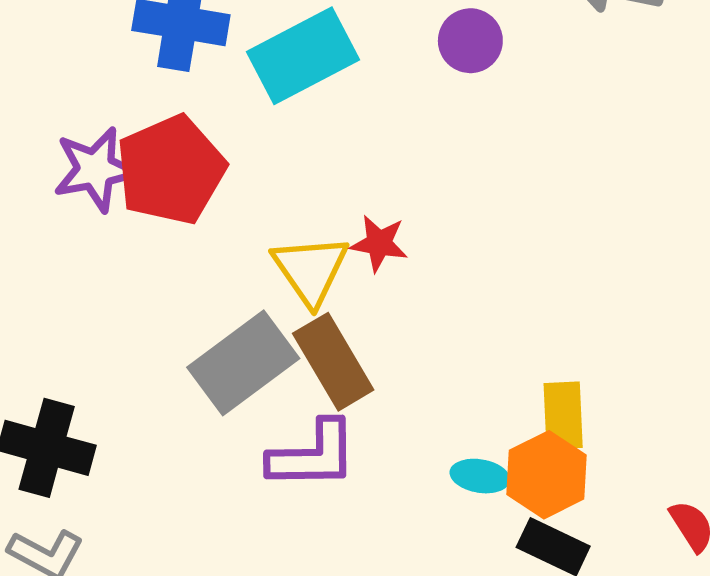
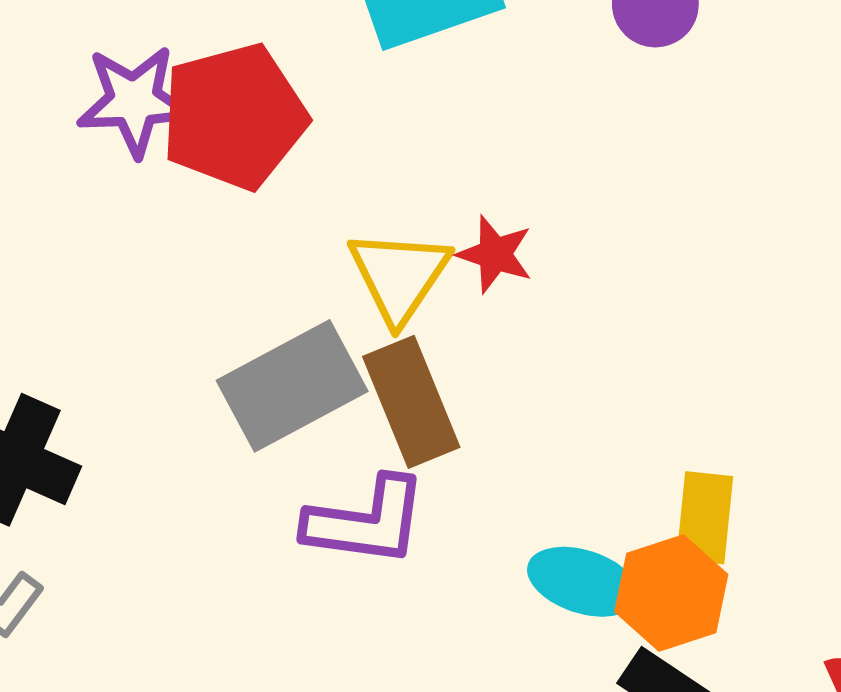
cyan ellipse: (480, 476) -> (583, 582), size x1.4

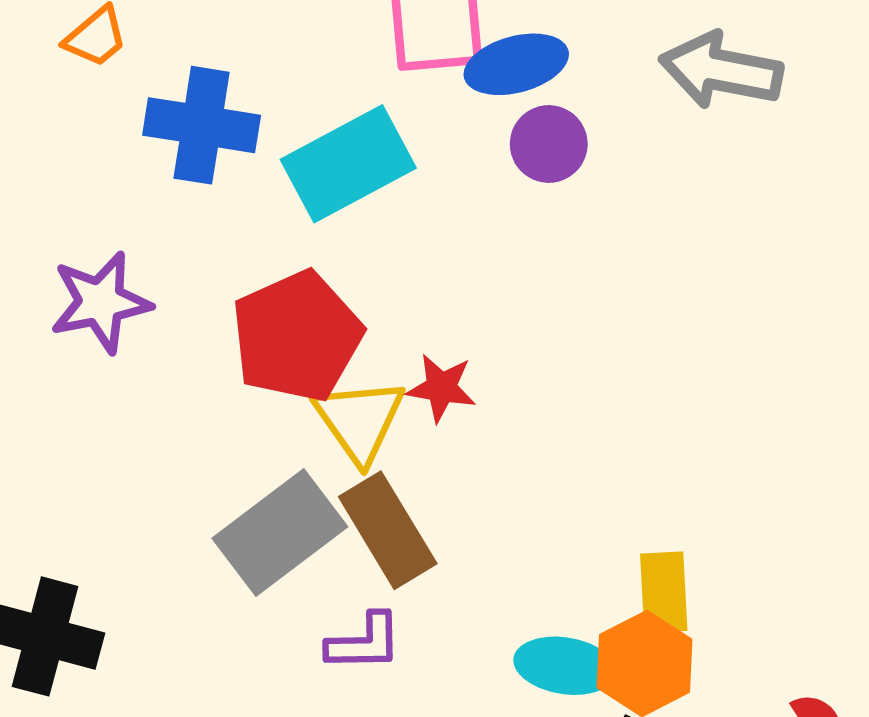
red pentagon: (234, 116) -> (297, 336), moved
purple L-shape: (366, 521) -> (364, 642), size x0.7

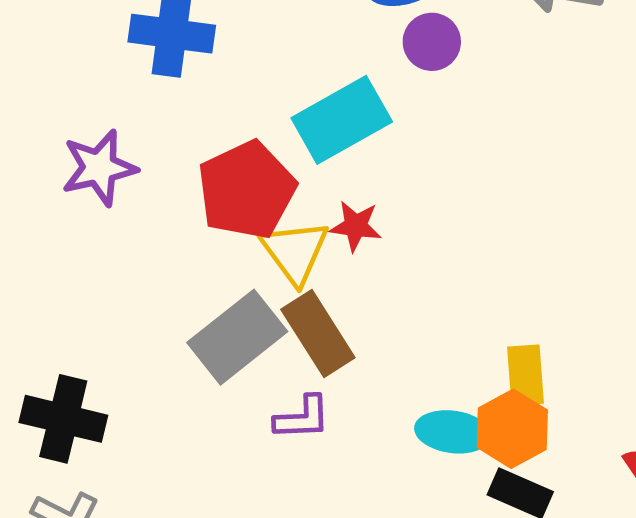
cyan rectangle: (348, 164) -> (342, 120), moved

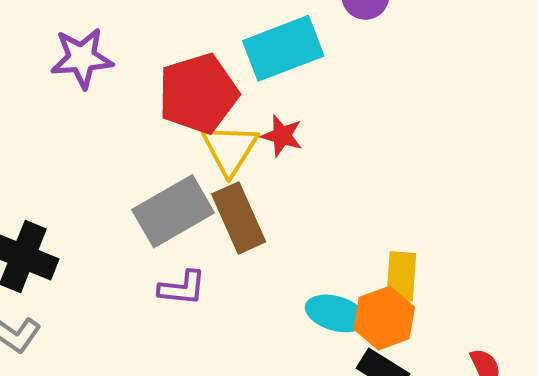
purple L-shape: (302, 418) -> (182, 288), moved

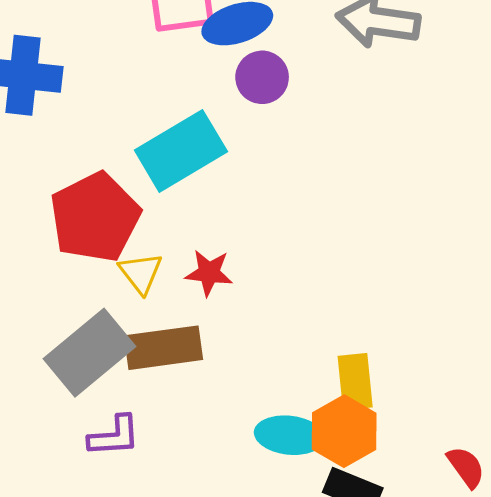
red star: (282, 136) -> (209, 273), moved
yellow triangle: (230, 149) -> (141, 273), size x0.7
brown rectangle: (239, 218) -> (163, 348), turned -64

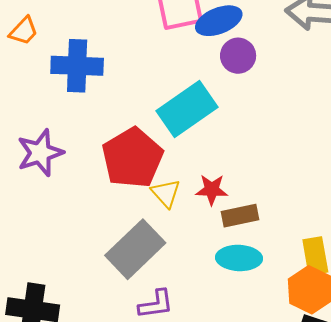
brown rectangle: (163, 348) -> (240, 216), moved, size x0.7
cyan ellipse: (289, 435) -> (239, 258), moved

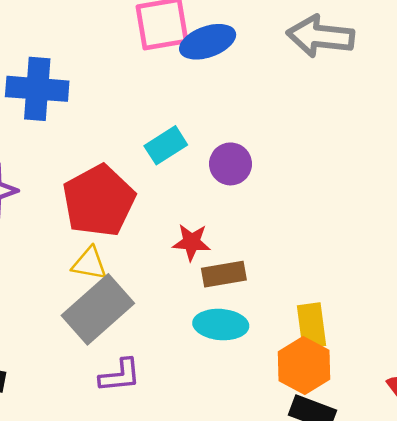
purple circle: (238, 56) -> (231, 164), moved
cyan rectangle: (187, 109) -> (166, 145), size x0.6
yellow triangle: (166, 193) -> (89, 264), moved, turned -40

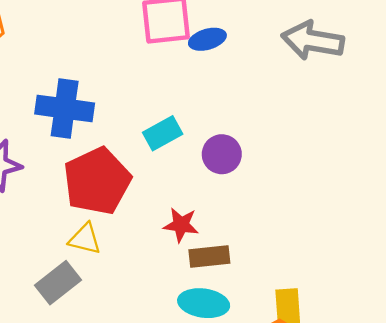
blue ellipse: (208, 42) -> (207, 39), size x0.7
blue cross: (37, 89) -> (65, 108), moved
gray rectangle: (98, 309) -> (58, 283), moved, size x0.7

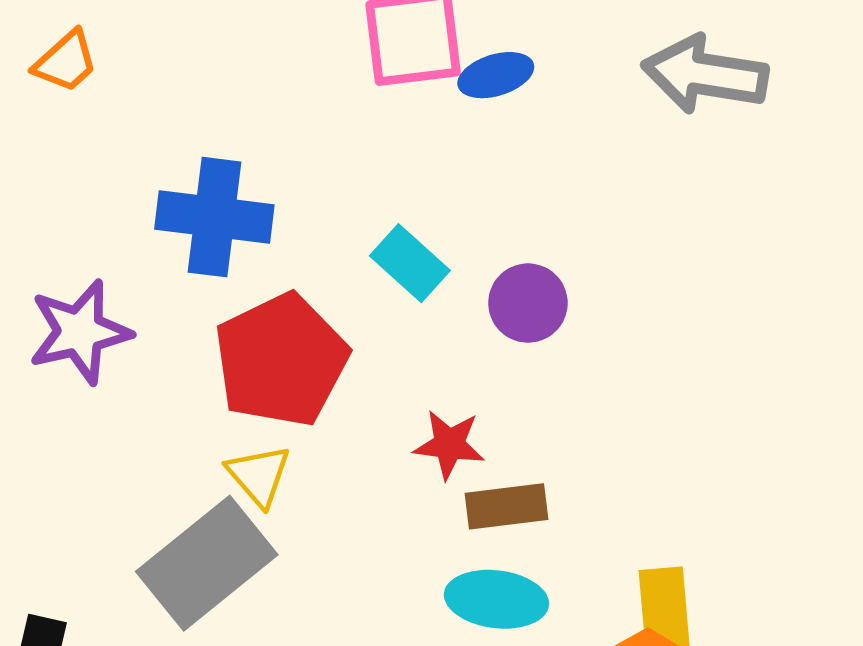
cyan rectangle: (163, 133) -> (410, 263), turned 72
yellow triangle: (85, 239) -> (259, 475), turned 36
gray rectangle: (58, 283) -> (207, 563), size x1.5

